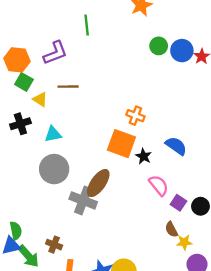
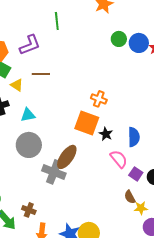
blue semicircle: (176, 146) -> (134, 137), moved, turned 54

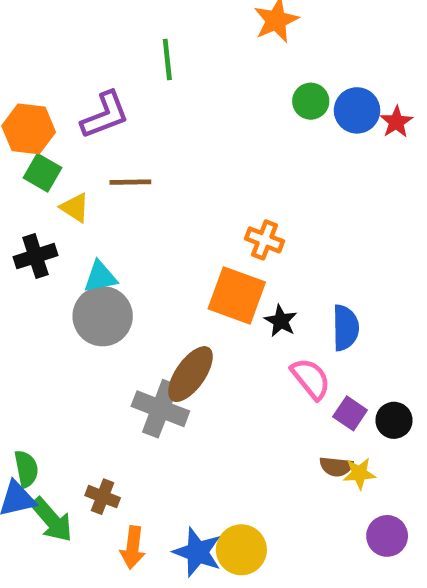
gray circle: (29, 145) -> (103, 316), moved
brown semicircle: (130, 197) -> (336, 467), turned -56
yellow star: (141, 208) -> (359, 473), moved

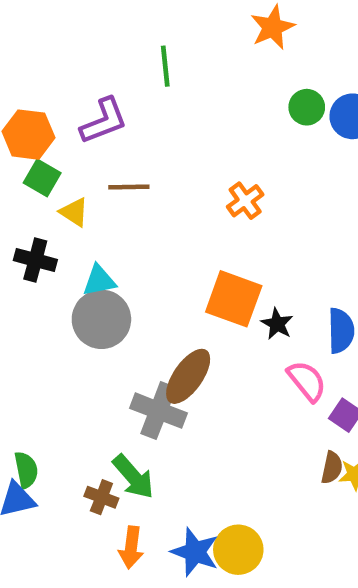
orange cross: (264, 240) -> (245, 201), moved, turned 33
black cross: (36, 256) -> (35, 260), turned 33
brown semicircle: (336, 467) -> (332, 468), turned -84
green arrow: (52, 520) -> (133, 477), moved

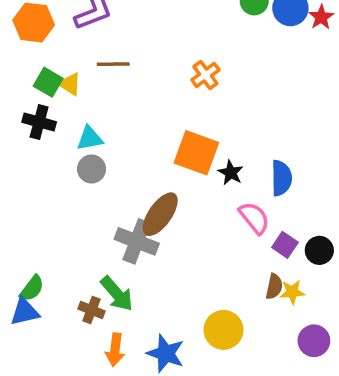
green square: (42, 178) -> (48, 82), moved
gray circle: (101, 319) -> (92, 169), size x0.6
green semicircle: (26, 470) -> (32, 288), turned 48
yellow circle: (238, 550) -> (224, 330), moved

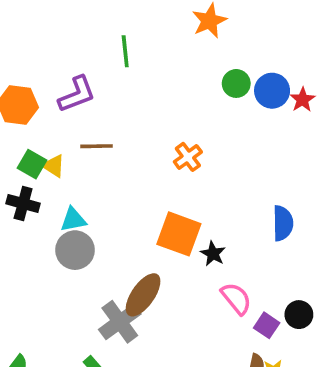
gray circle: (92, 169) -> (75, 250), size x1.4
blue semicircle: (281, 178) -> (283, 223), moved
gray cross: (137, 241) -> (120, 322), turned 33
black circle: (319, 250) -> (299, 315), moved

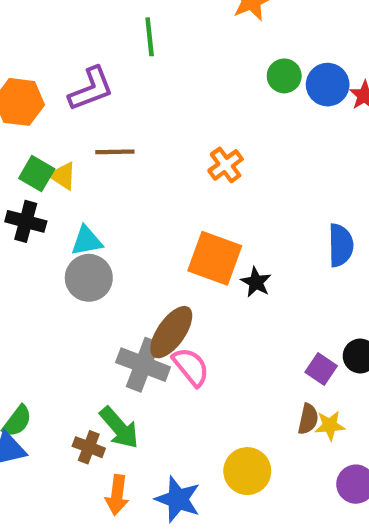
pink semicircle: (236, 298) -> (191, 367), moved
gray cross: (120, 322) -> (143, 365), turned -33

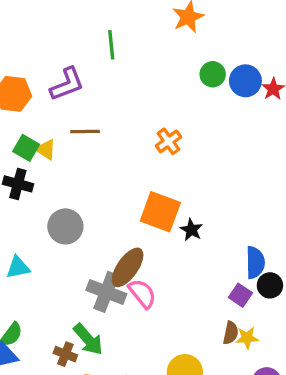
cyan triangle: (87, 241) -> (18, 267), moved
blue semicircle: (341, 245) -> (255, 262), moved

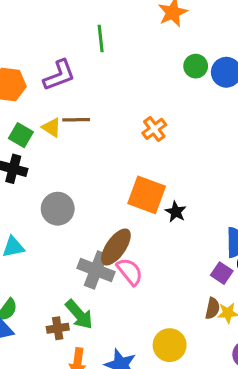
yellow triangle: (46, 150) -> (52, 127), moved
brown cross: (65, 354) -> (58, 328), turned -30

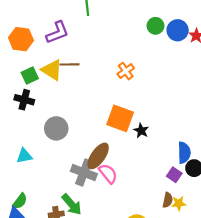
yellow triangle: (52, 127) -> (52, 70), size x1.5
green square: (21, 135) -> (30, 75), turned 35

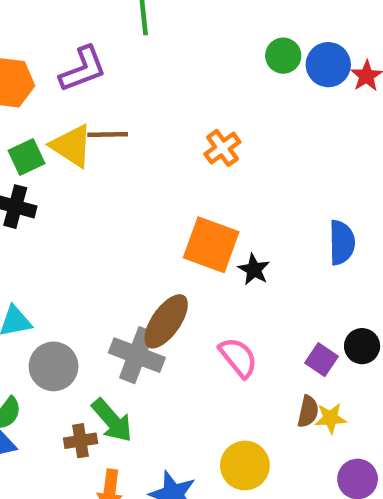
gray circle: (56, 128) -> (54, 366), moved
blue semicircle: (184, 153) -> (342, 243), moved
pink semicircle: (108, 174) -> (238, 357), moved

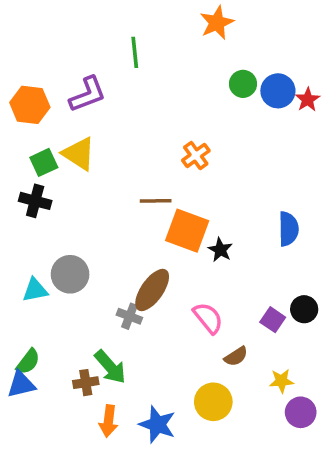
brown line: (108, 134) -> (156, 201), moved
gray cross: (137, 355) -> (129, 316), size x0.6
gray circle: (54, 366) -> (70, 274), moved
brown semicircle: (308, 411) -> (236, 356), moved, turned 45
yellow star: (331, 418) -> (281, 381), moved

